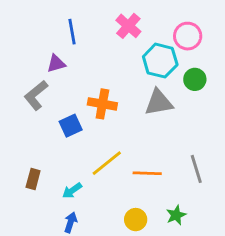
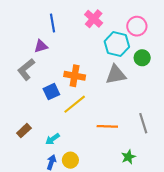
yellow line: (107, 163) -> (75, 104), moved
brown rectangle: (33, 179) -> (24, 131), turned 32
yellow circle: (136, 220) -> (70, 160), moved

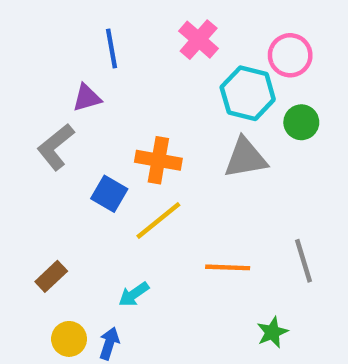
blue square: (51, 92) -> (109, 194), turned -35
cyan arrow: (52, 139) -> (134, 294), moved
yellow circle: (70, 160) -> (69, 339), moved

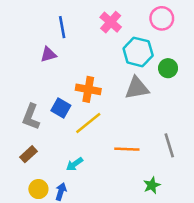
pink circle: (290, 55) -> (162, 18), moved
gray L-shape: (56, 147) -> (31, 117), moved, turned -30

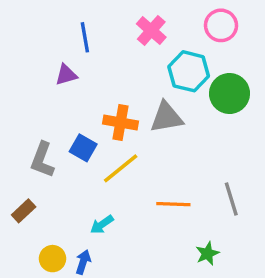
green circle: (168, 68) -> (230, 93), size x1.5
gray triangle: (137, 88) -> (167, 117), moved
brown rectangle: (28, 154) -> (24, 211), moved

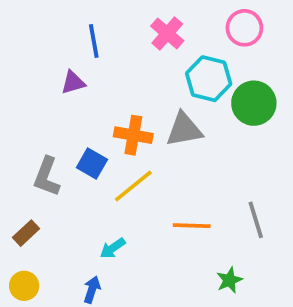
yellow circle: (53, 259) -> (24, 286), moved

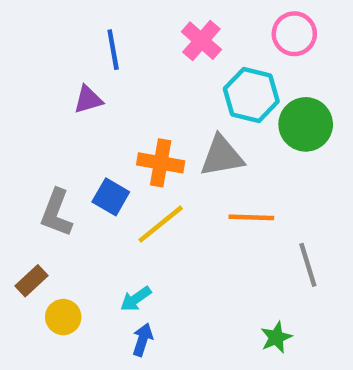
orange line: (192, 226) -> (251, 217), moved
yellow circle: (24, 286) -> (63, 317), moved
blue arrow: (92, 290) -> (143, 340), moved

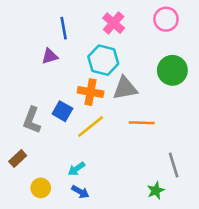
cyan hexagon: (251, 95) -> (103, 60), moved
gray line: (308, 265) -> (174, 165), moved
yellow circle: (63, 317) -> (41, 188), moved
blue arrow: (143, 340) -> (80, 192), turned 102

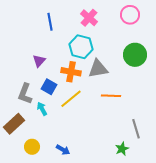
purple triangle: (50, 56) -> (39, 61), moved, turned -32
brown rectangle: (18, 159) -> (14, 124), size x1.5
cyan arrow: (76, 169) -> (42, 109), moved, turned 96

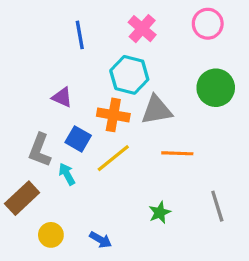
purple triangle: (39, 61) -> (62, 97), turned -48
green star: (122, 149) -> (160, 213), moved

